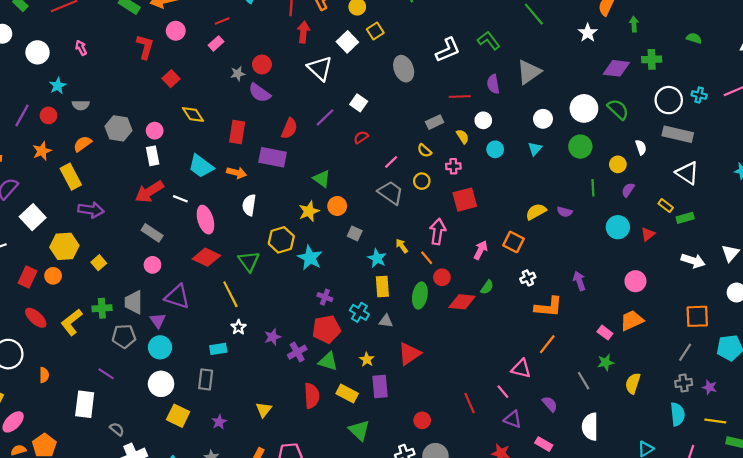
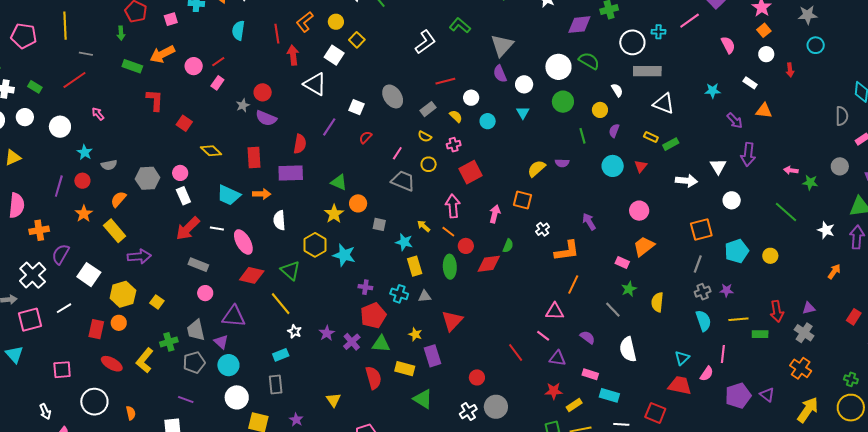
pink circle: (176, 31) -> (194, 66), moved
gray ellipse: (404, 69) -> (393, 96), moved
purple semicircle: (493, 84) -> (500, 74), moved

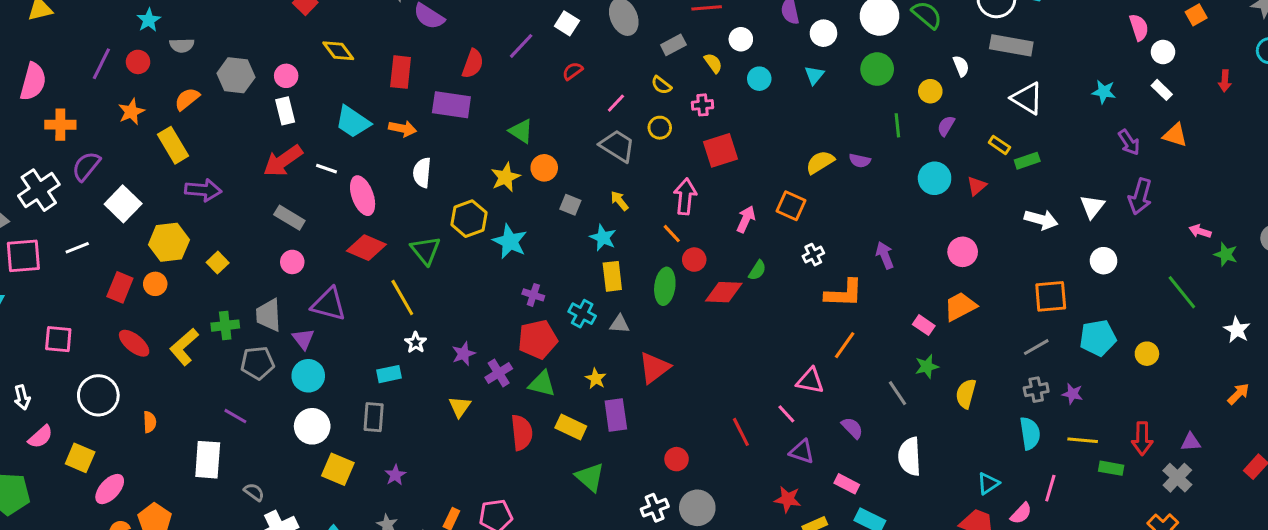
white circle: (766, 54) -> (1163, 52), moved
yellow arrow: (424, 226) -> (619, 201), moved
gray line: (698, 264) -> (1036, 347), turned 30
yellow triangle: (333, 400) -> (460, 407), moved

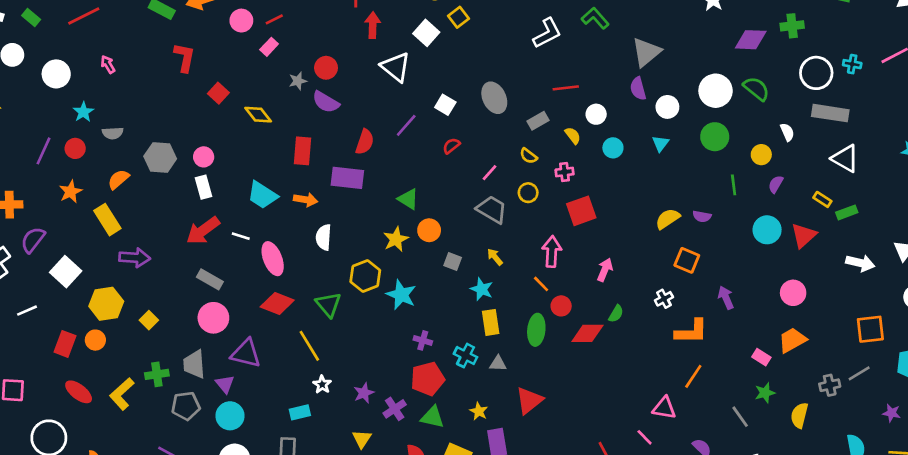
yellow diamond: (338, 51) -> (258, 115), moved
red triangle: (977, 186) -> (804, 235), size x1.5
orange square: (791, 206) -> (687, 260), moved
pink circle: (292, 262) -> (213, 318), size x1.5
gray cross: (1036, 390) -> (830, 385), moved

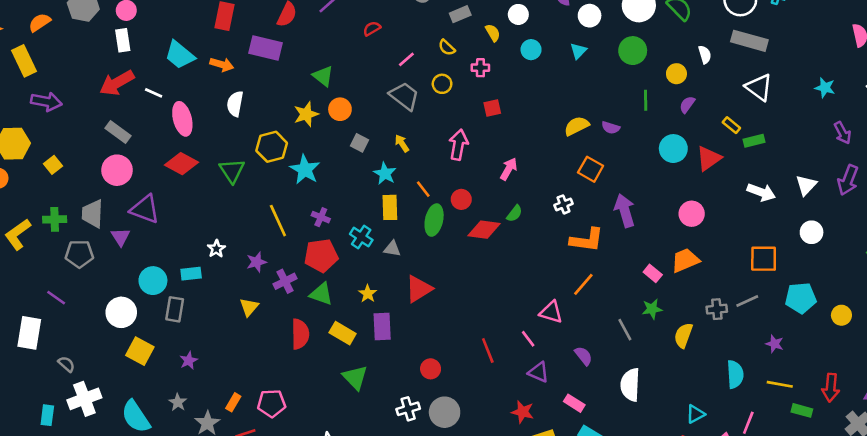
red square: (581, 211) -> (492, 108), size x0.6
orange line: (541, 284) -> (423, 189), moved
purple arrow: (726, 298) -> (625, 211), size x1.4
yellow line: (309, 346) -> (278, 221), moved
cyan circle: (230, 416) -> (153, 281), moved

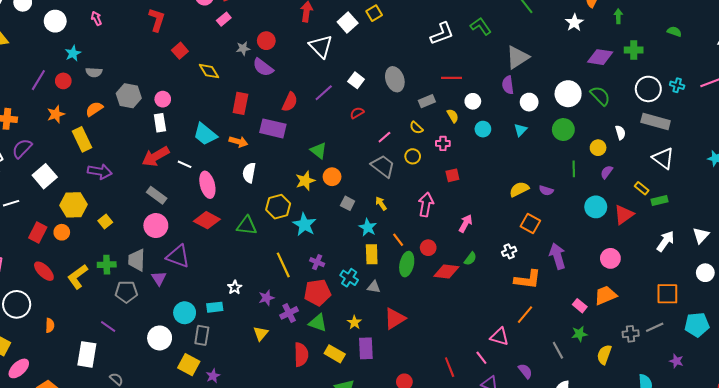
green triangle: (232, 171) -> (247, 226), turned -50
white arrow: (761, 192) -> (665, 241), turned -75
yellow square: (140, 351) -> (189, 365), moved

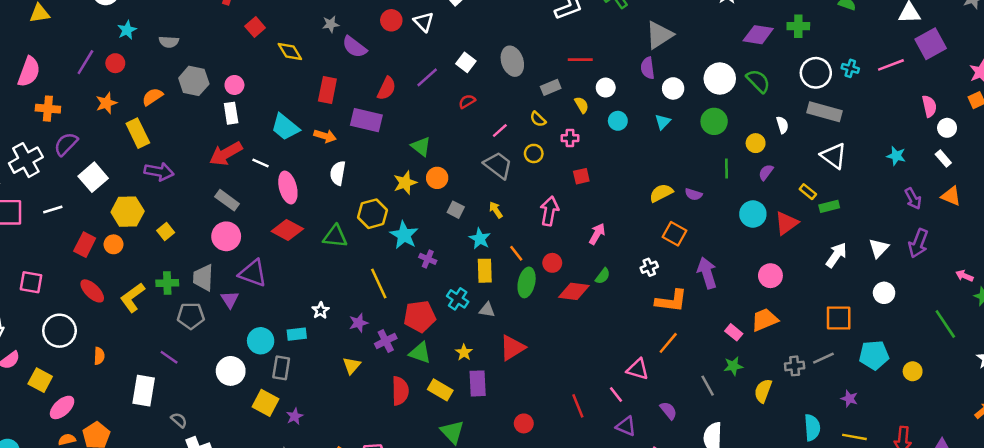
red circle: (266, 41) -> (391, 20), moved
white triangle: (321, 46) -> (424, 22), size x0.7
gray semicircle: (94, 72) -> (169, 42), moved
purple cross: (317, 262) -> (428, 259), moved

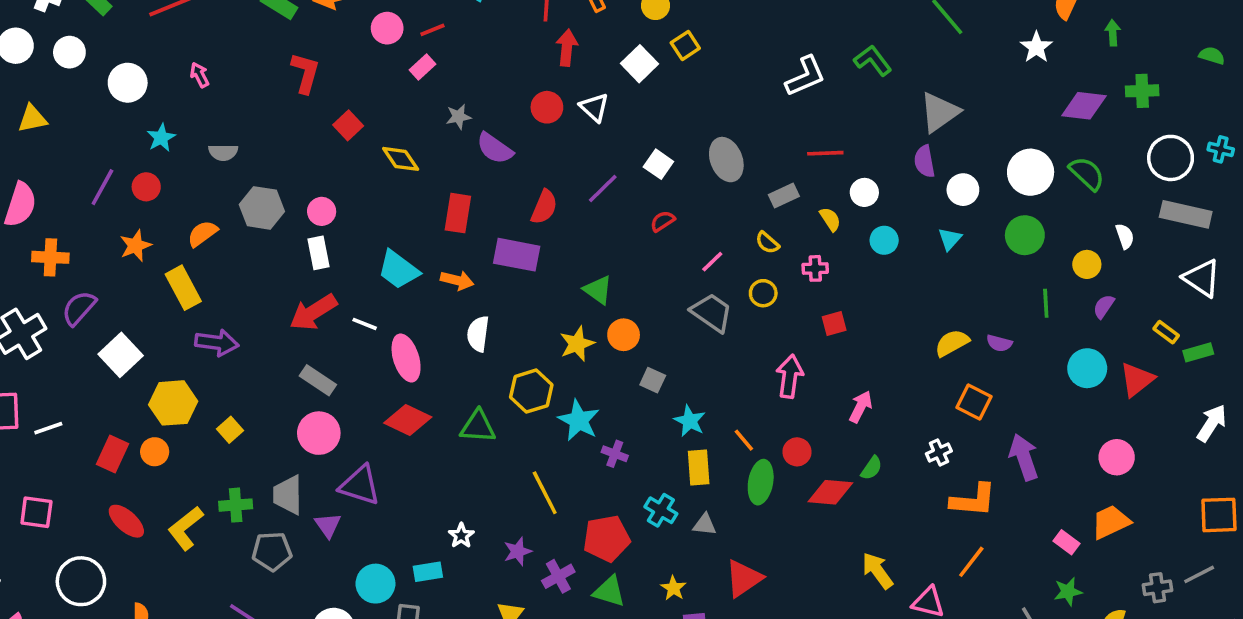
white line: (53, 209) -> (48, 428), moved
yellow arrow: (496, 210) -> (877, 571), moved, size x1.5

